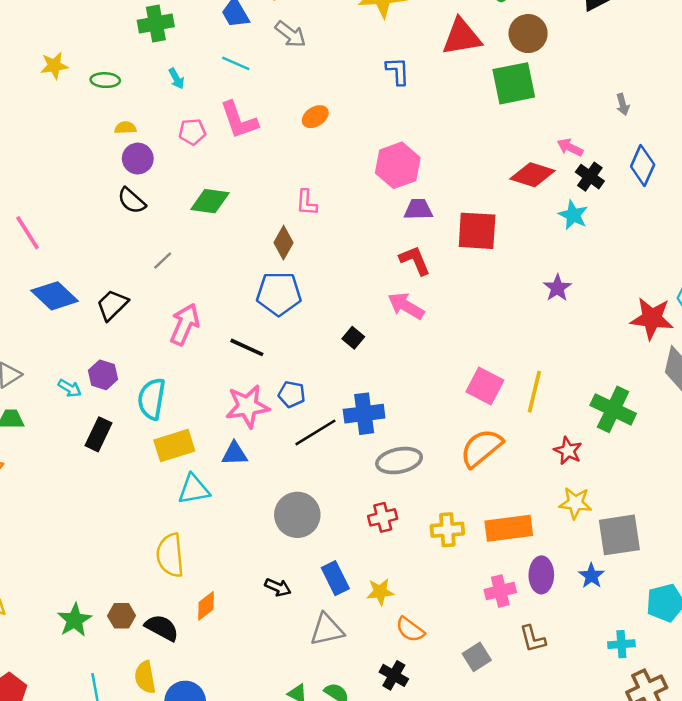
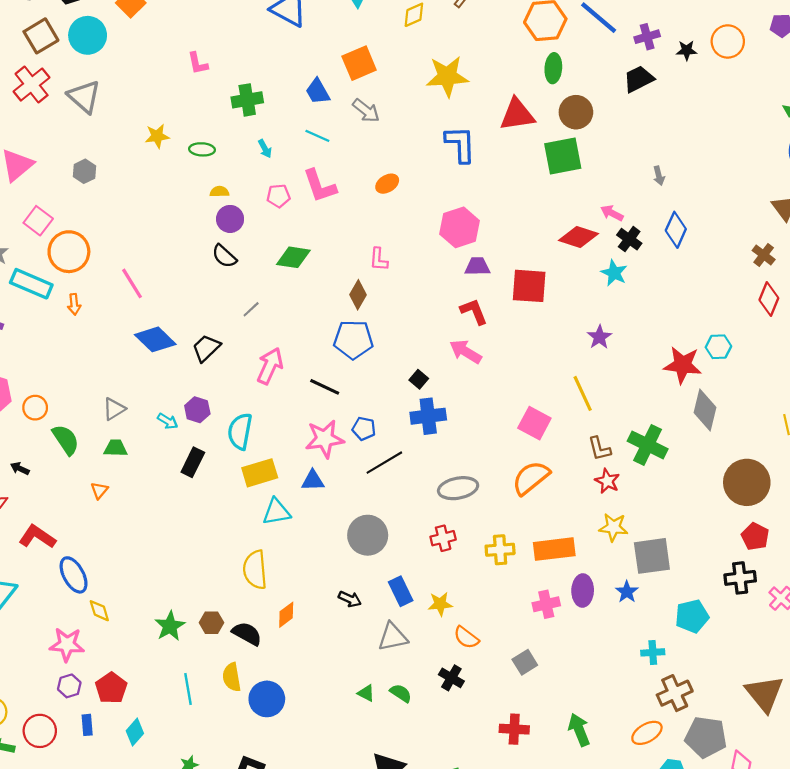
blue L-shape: (398, 71) -> (460, 144), size x1.5
yellow line: (534, 392) -> (583, 393), moved, turned -39
blue cross: (364, 414) -> (428, 416), moved
brown L-shape: (533, 639) -> (599, 449), moved

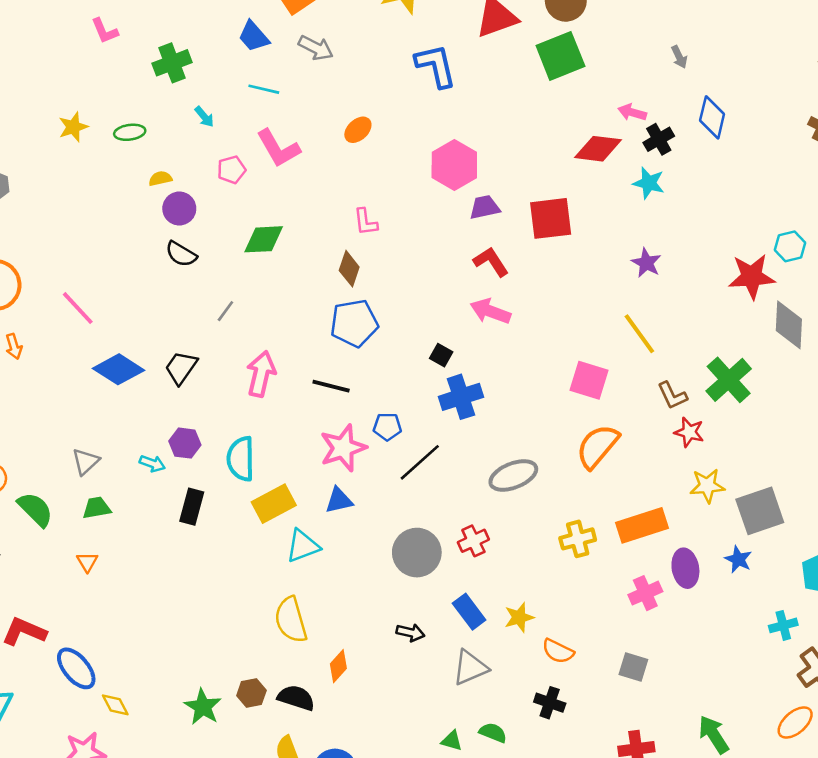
black cross: (629, 239) -> (659, 139), turned 35
green cross: (648, 445) -> (729, 380), turned 33
red cross: (443, 538) -> (473, 541), moved
gray square: (525, 662) -> (633, 667), turned -30

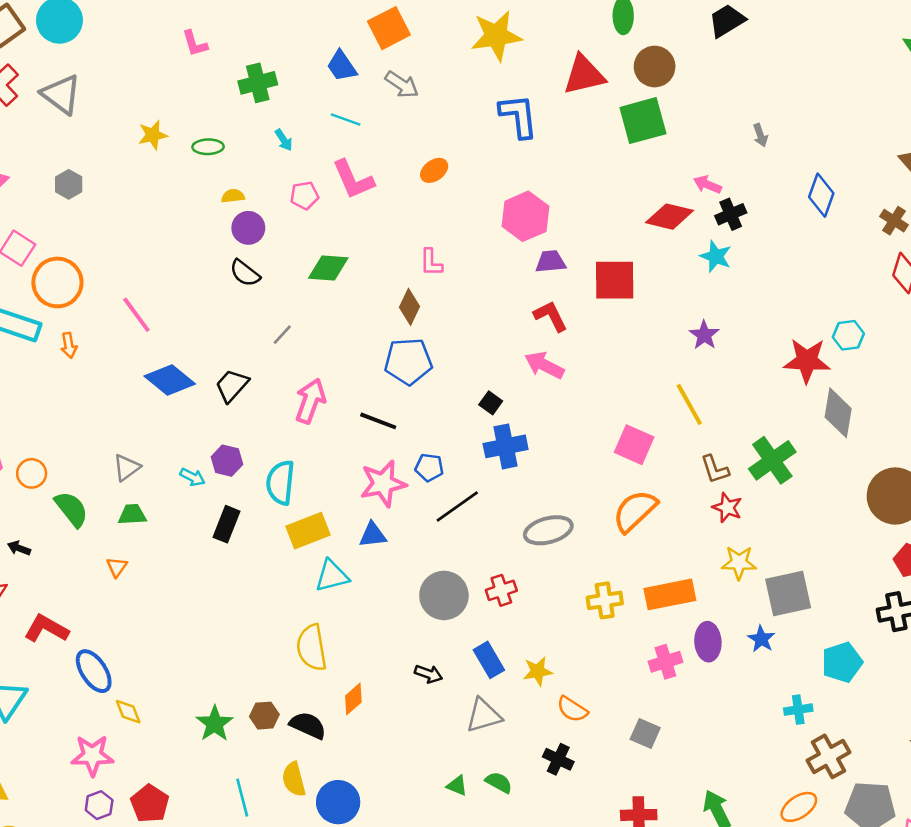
blue diamond: (712, 117) -> (821, 195), moved

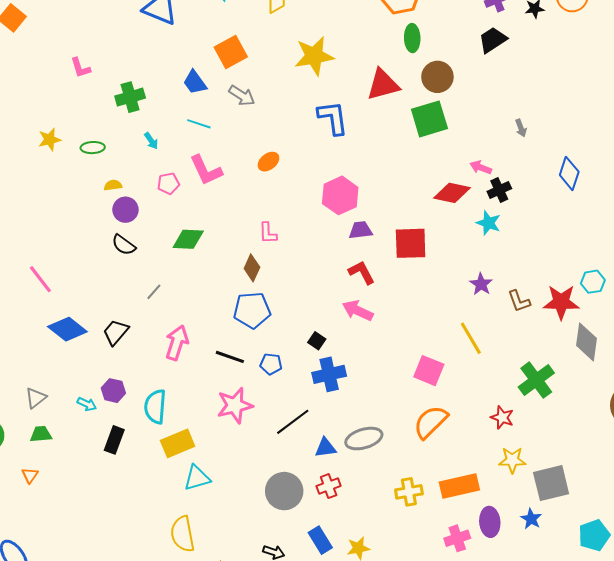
blue pentagon: (429, 468) -> (271, 364), moved
brown L-shape: (715, 469) -> (519, 301), moved
blue triangle: (373, 535) -> (325, 448), moved

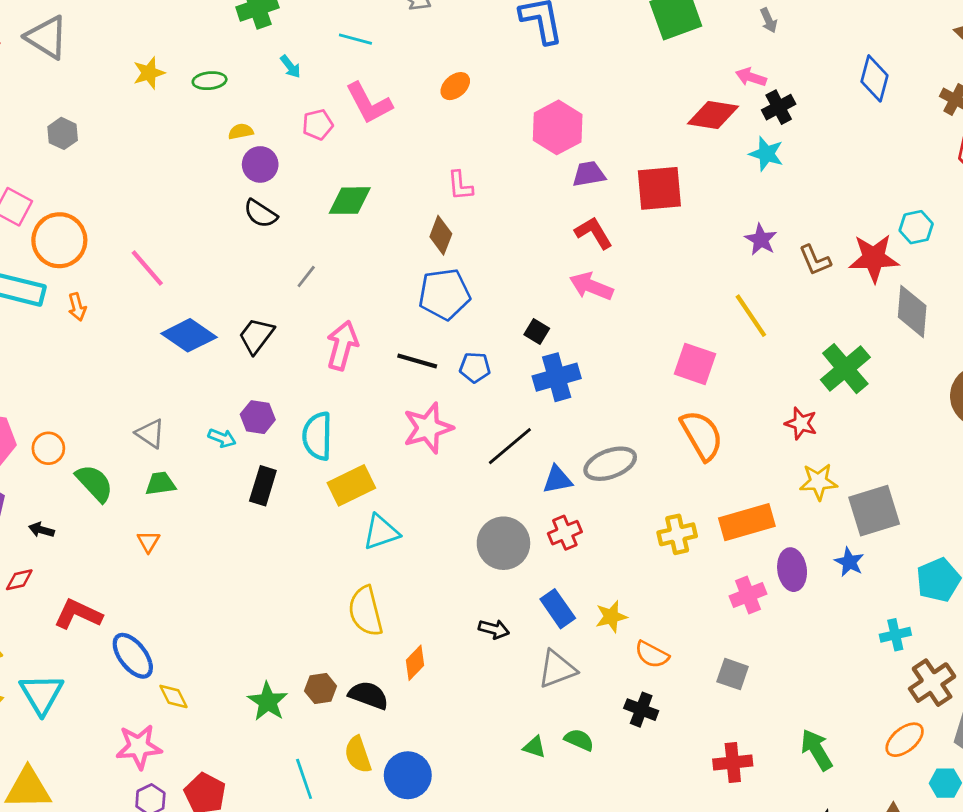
gray arrow: (521, 128) -> (769, 20), moved
gray triangle: (36, 398) -> (150, 433), turned -45
orange semicircle: (431, 422) -> (702, 435), turned 108

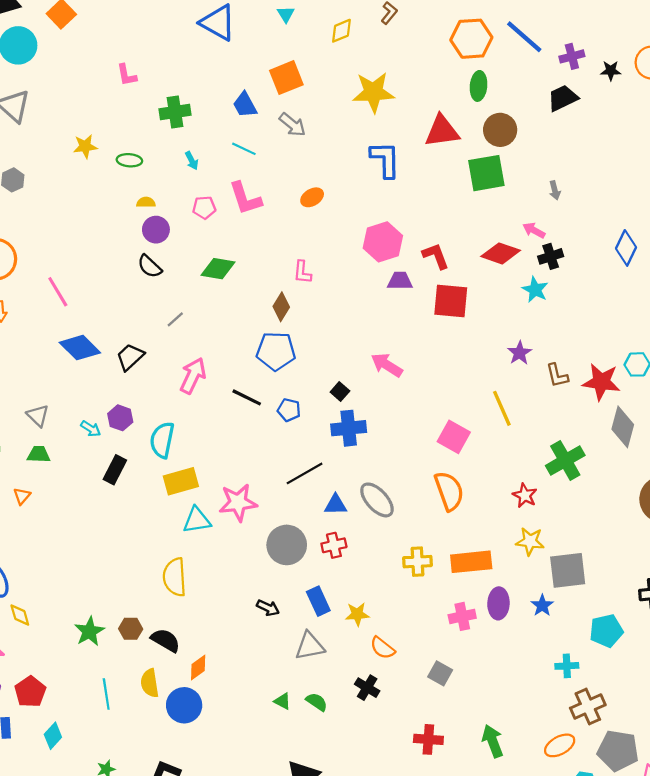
red L-shape: (594, 233) -> (436, 256), moved
pink star: (428, 428) -> (238, 502), moved
gray ellipse: (610, 464) -> (377, 500), turned 57
orange diamond: (415, 663) -> (198, 668), moved

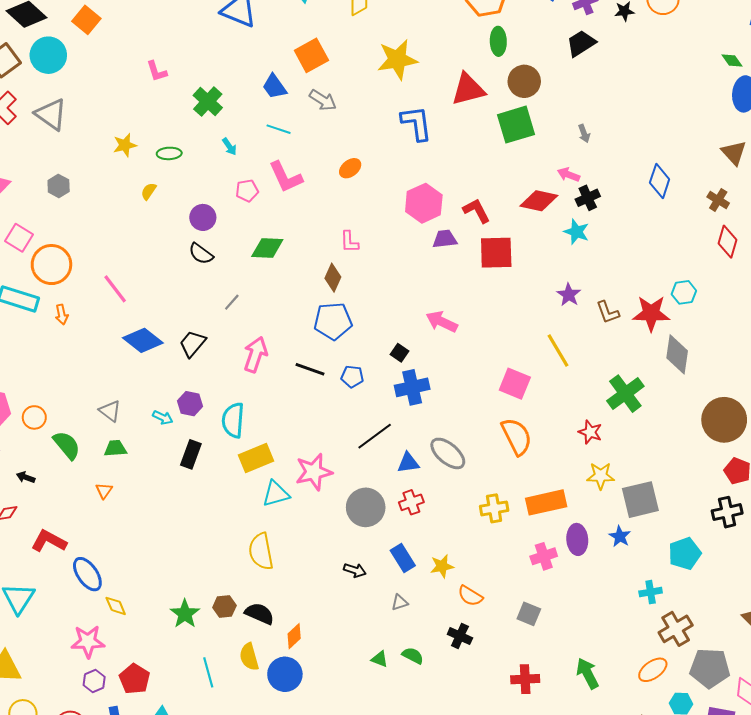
green cross: (175, 112) -> (208, 102), turned -32
yellow semicircle: (146, 202) -> (149, 191), moved, turned -48
gray triangle: (310, 646) -> (400, 602), size x0.6

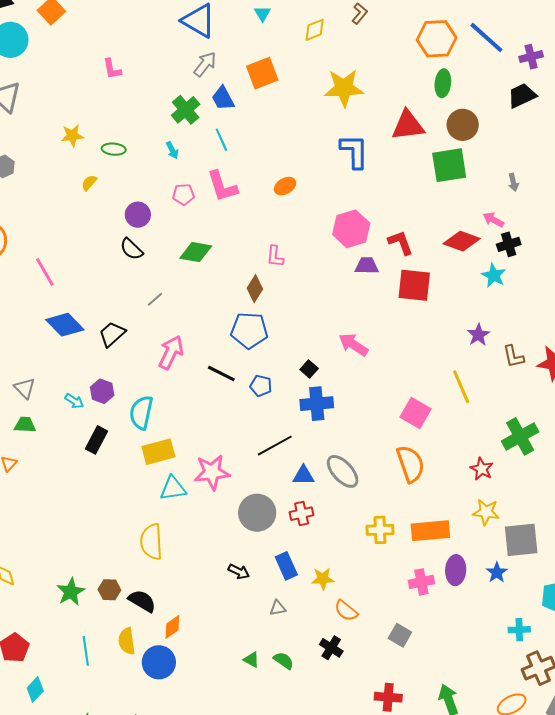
gray arrow: (323, 100) -> (205, 64), moved, turned -92
green cross: (208, 102) -> (186, 110), moved
cyan line: (279, 129) -> (221, 140), turned 40

